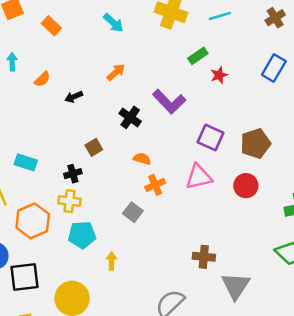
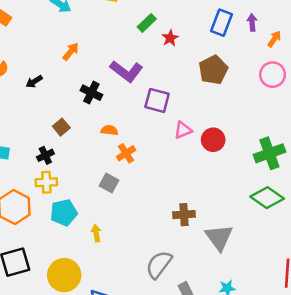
purple square: (210, 138) -> (157, 100), moved
brown pentagon: (255, 144) -> (213, 70), moved
pink triangle: (199, 177) -> (183, 130), moved, size x0.7

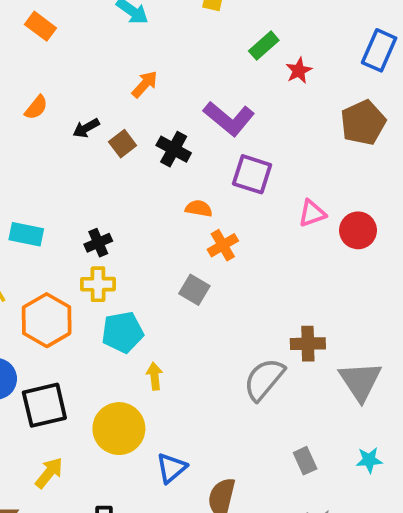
purple square: (157, 100) -> (252, 174), moved
brown square: (61, 127) -> (123, 144), moved
yellow arrow: (96, 233) -> (155, 376), moved
gray semicircle: (159, 265) -> (264, 379), moved

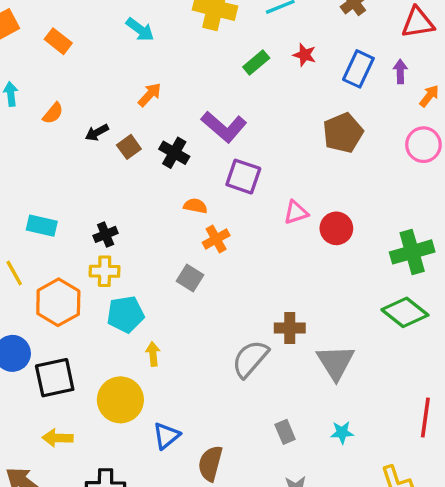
red star: (299, 71) -> (305, 55), moved, turned -30
yellow arrow: (49, 473) -> (58, 438), turned -128

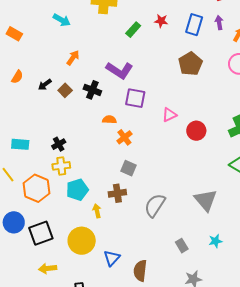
red circle: (336, 228) -> (196, 131), moved
gray square: (190, 278) -> (128, 168), moved
brown cross: (290, 328) -> (117, 193), moved

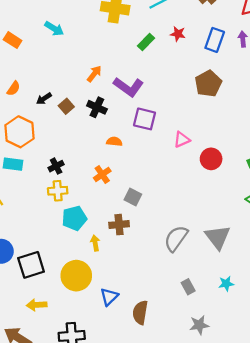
cyan arrow: (62, 20) -> (54, 29), moved
orange arrow: (73, 58) -> (94, 74), moved
orange cross: (124, 137) -> (102, 174), moved
orange hexagon: (37, 188) -> (19, 132), moved
gray semicircle: (155, 205) -> (176, 238), moved

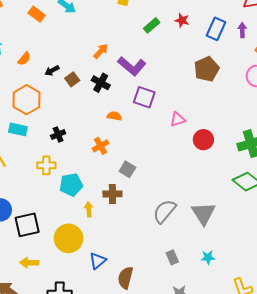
orange rectangle: (13, 40) -> (37, 14), moved
yellow cross: (58, 191) -> (46, 165), moved

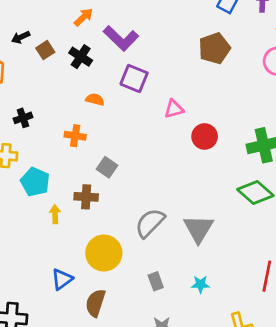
orange cross: (100, 146) -> (75, 136), turned 35
cyan pentagon: (71, 185) -> (35, 182), turned 30
yellow circle: (69, 238) -> (104, 253), moved

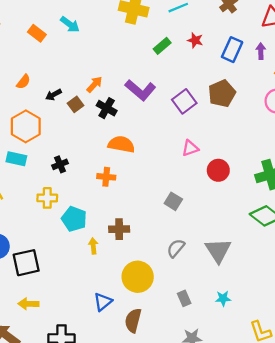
orange arrow: (83, 17) -> (94, 84), moved
purple square: (134, 78) -> (184, 101), moved, turned 35
orange semicircle: (95, 99) -> (121, 144), size x1.6
gray square: (107, 167) -> (173, 201), moved
gray semicircle: (150, 223) -> (176, 248), size x0.7

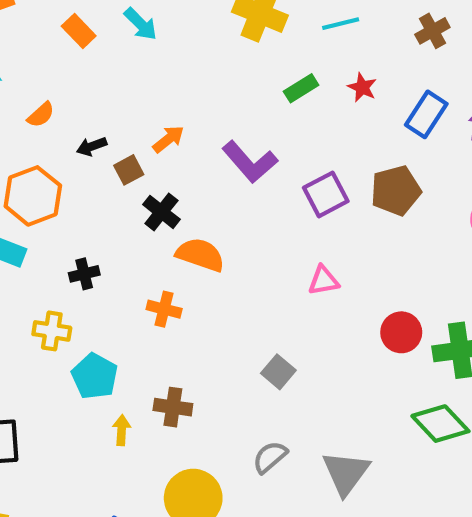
black cross: (107, 108) -> (161, 212), moved
red circle: (218, 170) -> (401, 332), moved

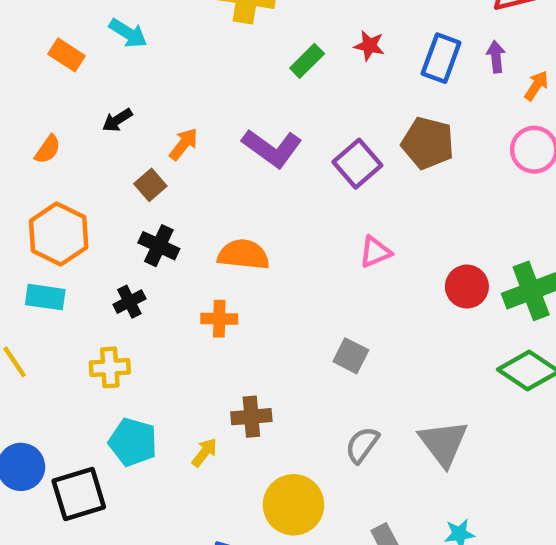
black arrow: (92, 146) -> (117, 120), moved
brown pentagon: (396, 191) -> (428, 143), turned -30
black cross: (161, 212) -> (159, 246), moved
cyan pentagon: (95, 376) -> (133, 442), moved
yellow arrow: (122, 430) -> (204, 452), turned 48

